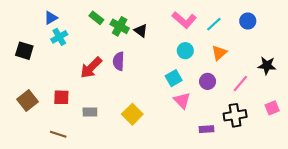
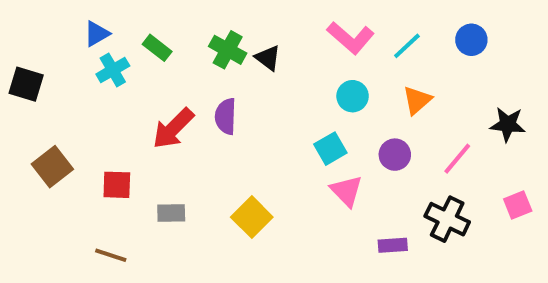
green rectangle: (96, 18) -> (157, 48), moved
black square: (24, 51) -> (26, 84), moved
brown square: (27, 100) -> (52, 167), moved
black cross: (235, 115) -> (447, 219), turned 35

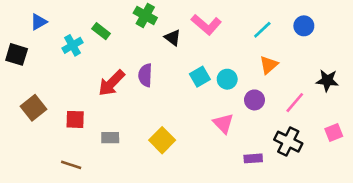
blue triangle: (97, 34) -> (39, 22), moved
pink L-shape: (351, 38) -> (206, 25), moved
green cross: (228, 50) -> (145, 15), moved
cyan circle: (353, 96) -> (227, 79), moved
cyan square: (330, 149) -> (200, 77), moved

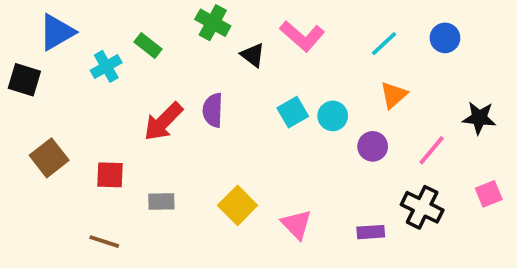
blue triangle: (39, 22) -> (57, 32), size x1.5
pink triangle: (223, 123) -> (297, 224), moved

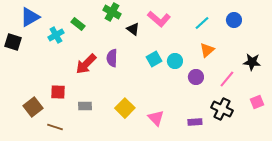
brown square: (49, 158) -> (33, 107), moved

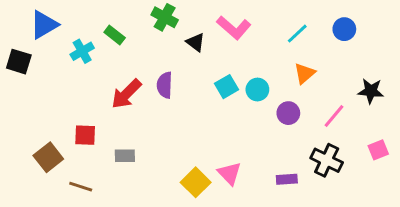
yellow square: (125, 108) -> (196, 182), moved

